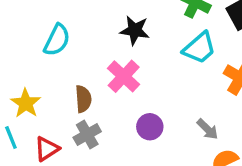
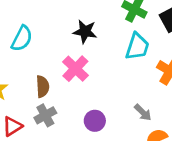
cyan trapezoid: (199, 48) -> (137, 47), turned -32
purple circle: (150, 127) -> (95, 121), moved

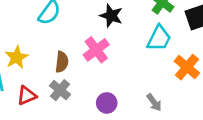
gray cross: (45, 115) -> (60, 90), turned -30

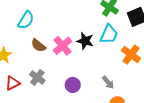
black star: (111, 16) -> (85, 41), moved
brown semicircle: (62, 62) -> (38, 45), moved, turned 126

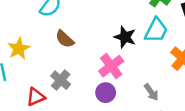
pink cross: (62, 46) -> (111, 66), moved
red triangle: (13, 83) -> (36, 97), moved

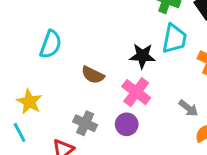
brown semicircle: (65, 39) -> (93, 75), moved
purple circle: (106, 93) -> (127, 124), moved

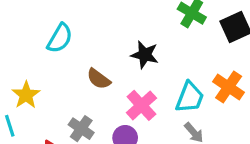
cyan trapezoid: (174, 39) -> (190, 97), moved
black star: (142, 56) -> (145, 55), moved

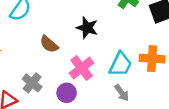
orange cross: (229, 87) -> (152, 59), turned -35

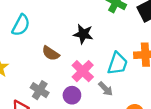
gray arrow: (122, 93) -> (106, 89), moved

